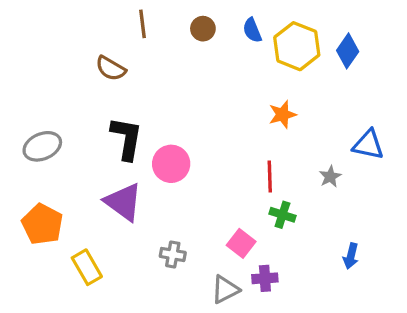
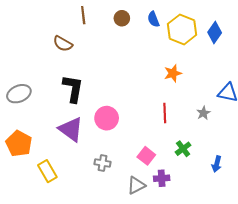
pink circle: (171, 164) -> (107, 118), moved
green cross: (282, 215) -> (183, 149), moved, turned 35

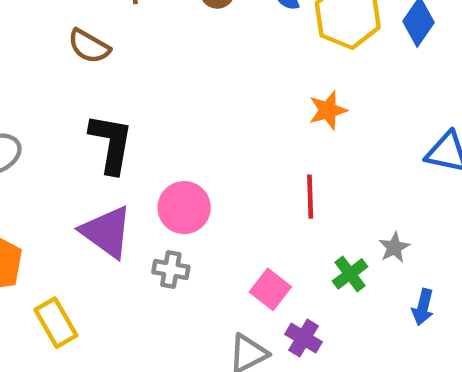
gray star: (203, 113) -> (394, 247), moved
gray cross: (102, 163) -> (171, 270), moved
purple cross: (162, 178) -> (304, 338), turned 35

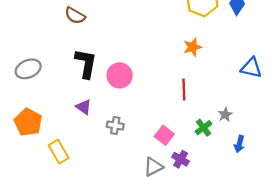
pink circle: (184, 208) -> (120, 75), moved
purple triangle: (107, 232) -> (84, 107), size x0.6

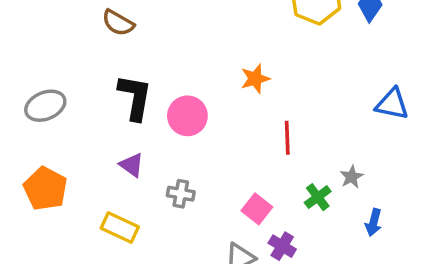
orange star: (193, 47) -> (255, 79), moved
yellow rectangle: (59, 152) -> (120, 228), moved, turned -35

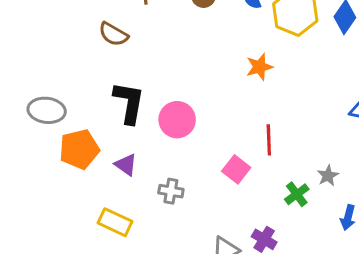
orange star: (255, 79) -> (259, 67), moved
gray ellipse: (45, 106) -> (47, 110), turned 30
orange pentagon: (45, 189) -> (79, 149), moved, turned 30
pink square: (257, 209) -> (236, 169), moved

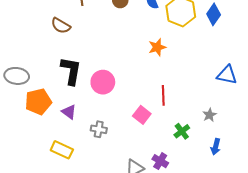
gray star: (328, 176) -> (209, 115), moved

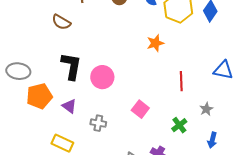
red line: (163, 95) -> (181, 81), moved

